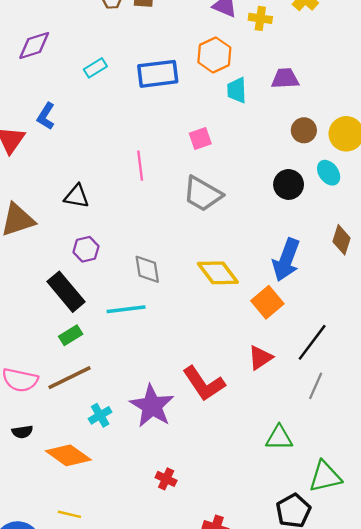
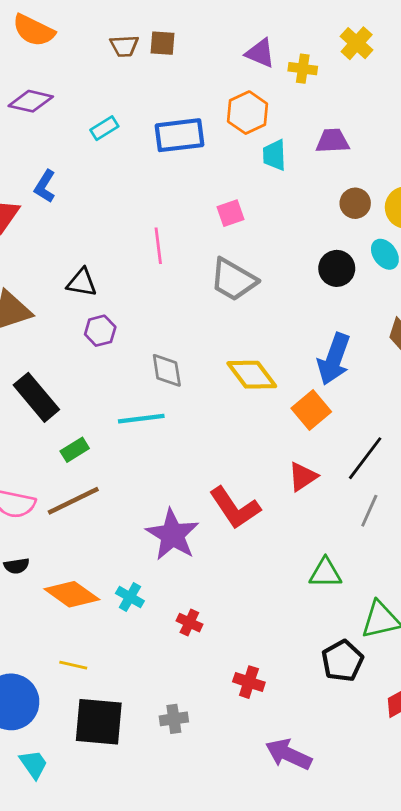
purple diamond: (34, 45) -> (31, 101), turned 30
purple hexagon: (86, 249) -> (100, 331), moved
black rectangle: (66, 292) -> (36, 397), moved
cyan cross: (100, 415) -> (130, 597), moved, turned -30

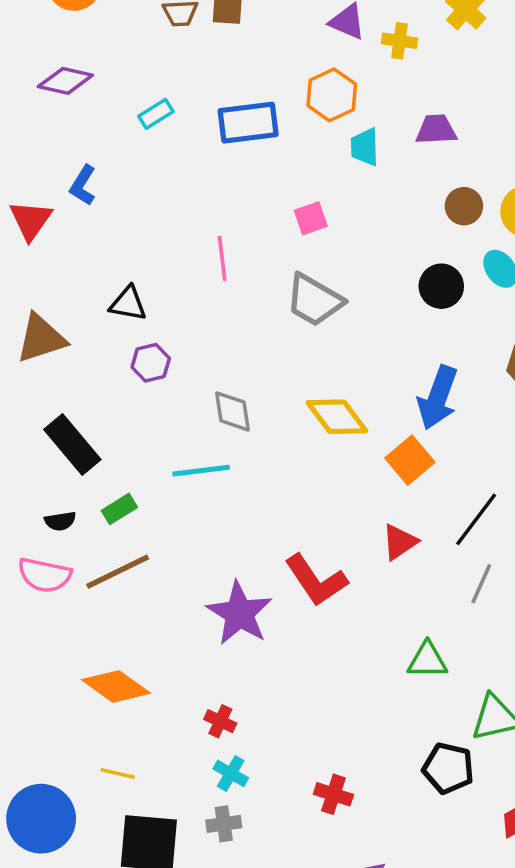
black semicircle: (17, 566) -> (60, 521), moved
cyan cross: (130, 597) -> (231, 773), moved
red cross: (189, 623) -> (220, 721), moved
black pentagon: (342, 661) -> (448, 768), turned -30
gray cross: (174, 719) -> (224, 824), moved

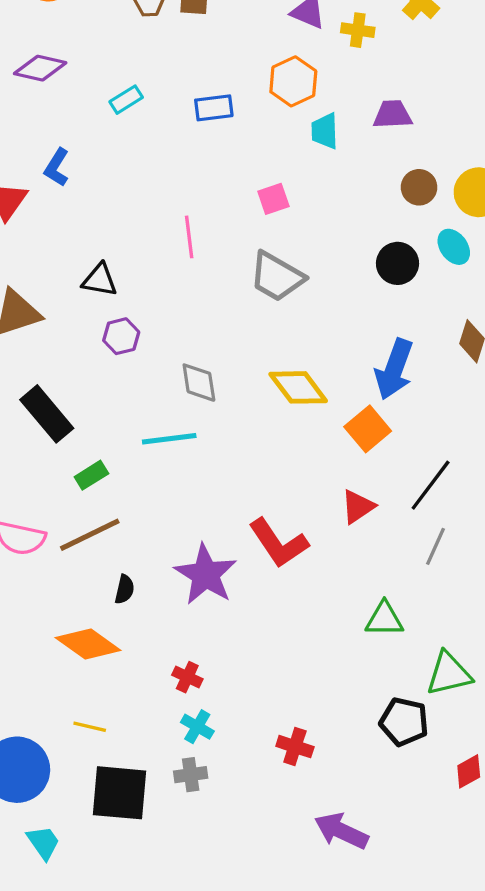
blue rectangle: (248, 123) -> (214, 108), size x0.7
black semicircle: (60, 521) -> (124, 589), moved, turned -68

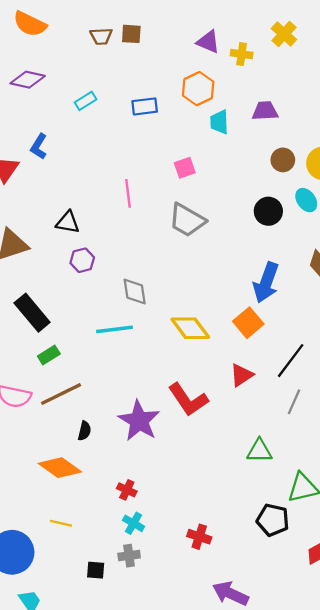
yellow diamond: (298, 387) -> (190, 328), moved
green rectangle: (91, 475) -> (49, 355), moved
black square: (120, 793) -> (96, 570), moved, size x0.5

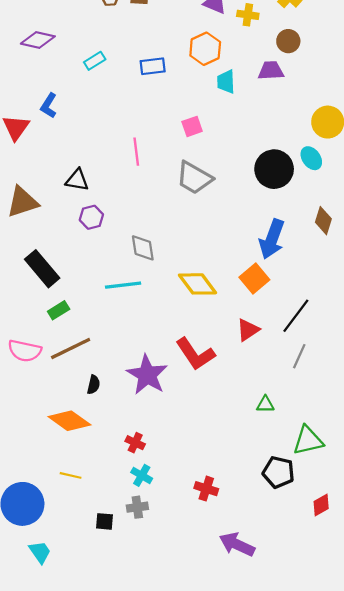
brown circle: (283, 160) -> (288, 41), moved
black circle: (268, 211) -> (274, 169), size x1.4
green triangle: (259, 451) -> (265, 404), size x0.7

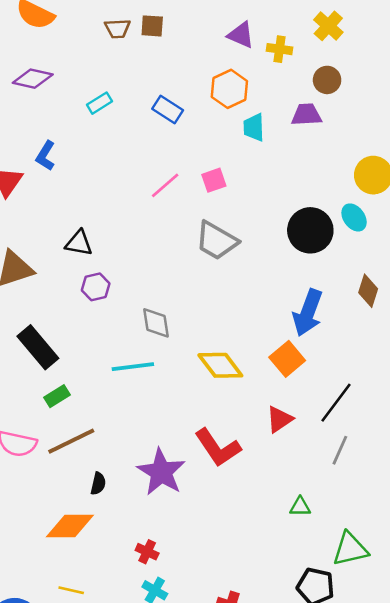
blue rectangle: (153, 66) -> (168, 109), turned 40
pink line: (136, 152) -> (165, 185), moved, turned 56
orange diamond: (69, 421) -> (70, 526), turned -36

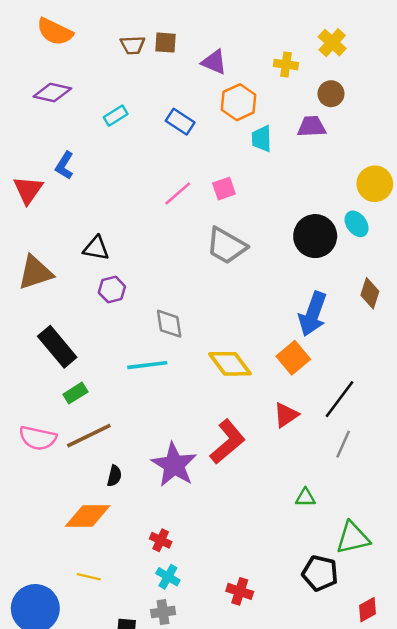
purple triangle: (241, 35) -> (214, 62), moved
red L-shape: (218, 448) -> (228, 442), turned -96

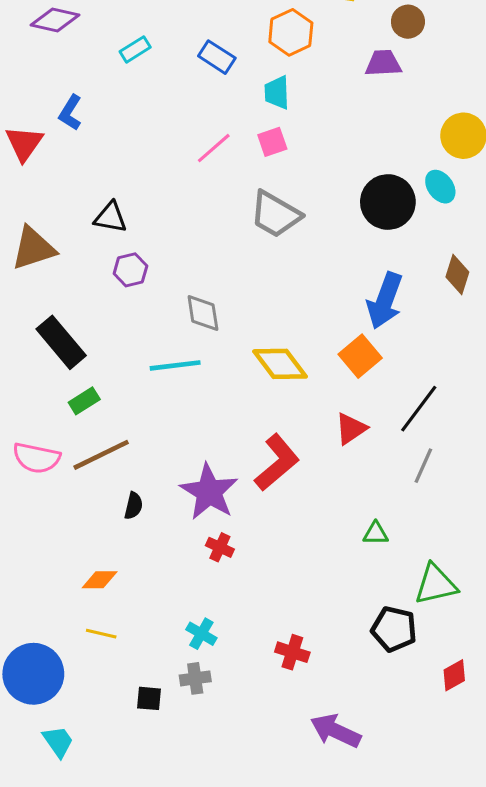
cyan trapezoid: (262, 139) -> (277, 93), moved
orange diamond: (88, 516) -> (100, 580), moved, size x0.6
red cross: (161, 540) -> (220, 547), moved

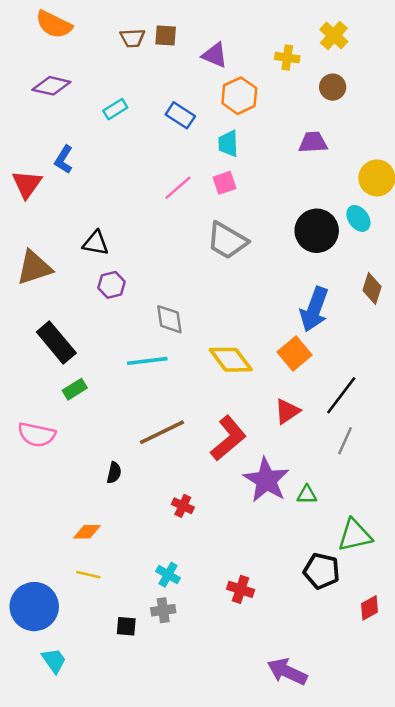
purple trapezoid: (383, 63) -> (313, 142), moved
brown line: (101, 455) -> (162, 432), moved
purple star: (209, 492) -> (266, 480), moved
purple arrow: (336, 731) -> (287, 672), moved

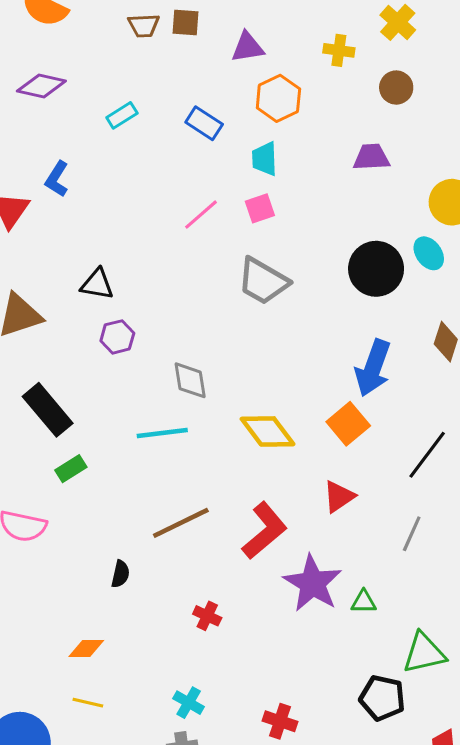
purple triangle: (215, 55) -> (247, 47), turned -32
black line: (341, 395) -> (427, 455), moved

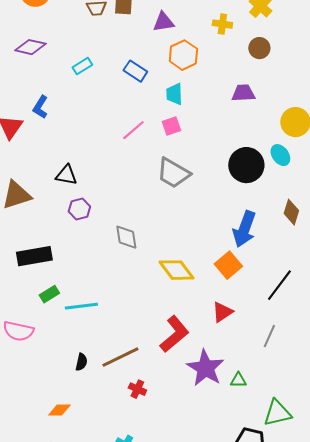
black rectangle: (48, 410) -> (34, 256), turned -60
cyan line: (162, 433) -> (81, 306), moved
brown line: (181, 523) -> (120, 357), moved

